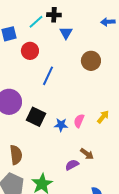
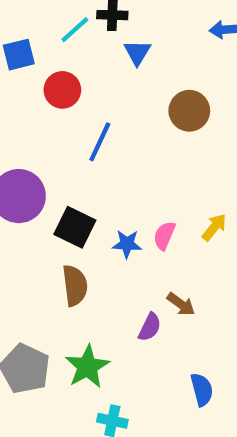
brown semicircle: (16, 155) -> (75, 285), moved
purple semicircle: (72, 165) -> (150, 327), turned 144

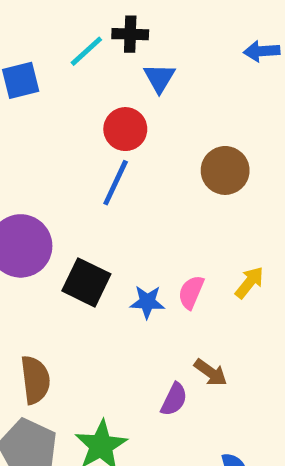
red circle: (62, 90) -> (125, 129), moved
brown circle: (189, 111) -> (225, 170), moved
brown semicircle: (75, 285) -> (35, 380), moved

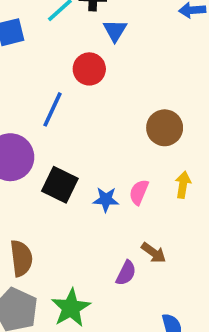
brown circle: (225, 170) -> (165, 128), moved
blue line: (116, 183) -> (53, 109), moved
yellow arrow: (249, 282) -> (183, 185), turned -30

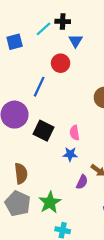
pink semicircle: (139, 192) -> (74, 133), moved, turned -32
blue star: (106, 199) -> (70, 154), moved

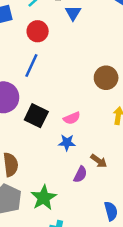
red circle: (61, 63) -> (38, 31), moved
pink semicircle: (74, 133) -> (72, 118), turned -104

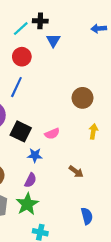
blue star: (67, 143) -> (35, 155), moved
purple semicircle: (80, 174) -> (30, 180), moved

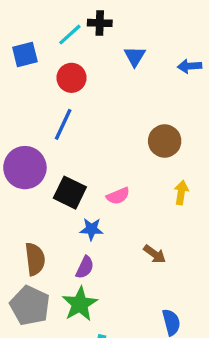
blue arrow: (99, 29) -> (190, 66), moved
blue triangle: (53, 40) -> (135, 56), moved

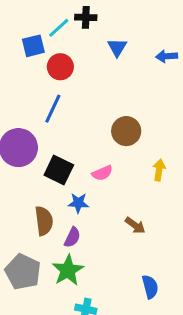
blue square: (25, 55) -> (33, 46), moved
brown circle: (165, 141) -> (126, 131), moved
brown semicircle: (35, 259) -> (44, 221), moved

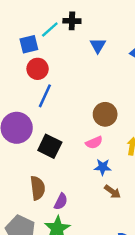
red circle: (60, 67) -> (38, 69), moved
pink semicircle: (102, 173) -> (94, 143), moved
blue star: (78, 203) -> (103, 167), moved

